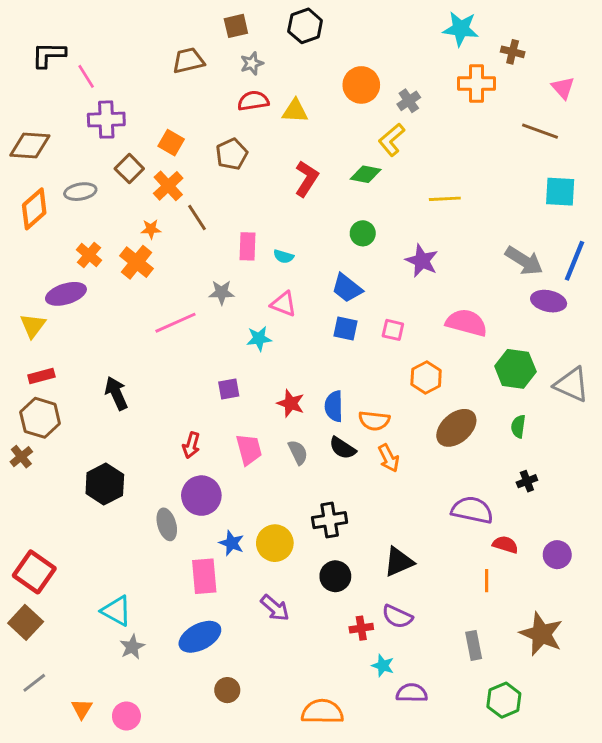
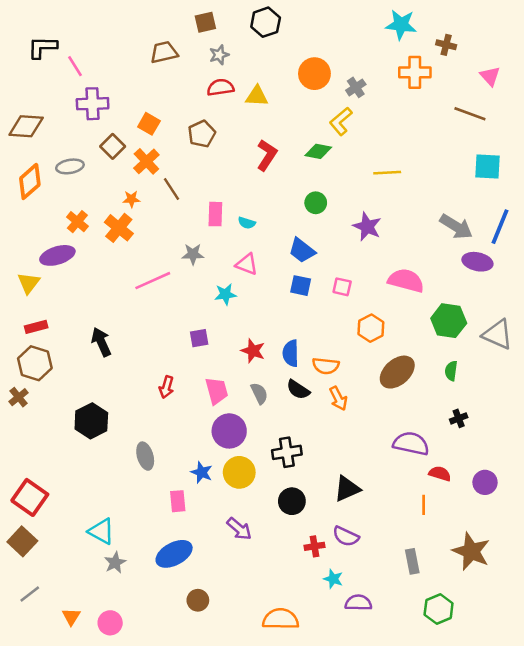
purple circle: (201, 496) -> (229, 431), moved
pink rectangle: (204, 576) -> (178, 501), size x0.7

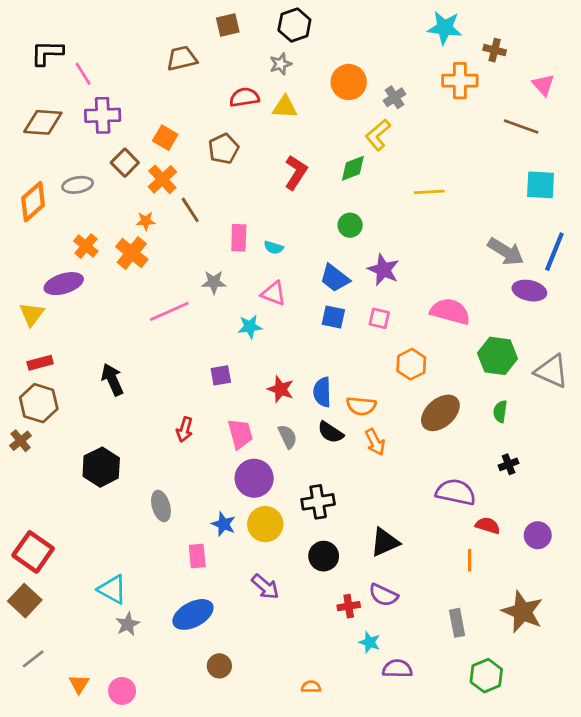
gray star: (219, 55) -> (281, 64), moved
brown diamond: (26, 126) -> (43, 122), moved
green diamond: (318, 151) -> (353, 168), turned -32
purple star: (367, 227) -> (383, 270), moved
orange semicircle: (281, 619) -> (311, 687), size x0.5

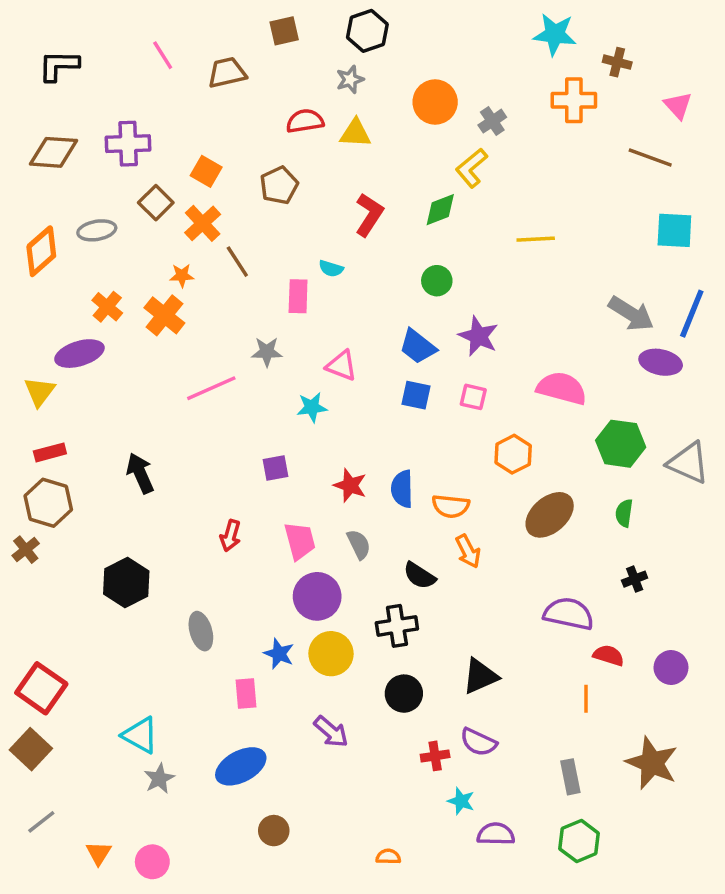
pink line: (83, 74) -> (163, 55), moved
cyan semicircle: (274, 247) -> (331, 269), moved
black semicircle: (331, 432) -> (419, 576), moved
green hexagon: (486, 676) -> (579, 841), moved

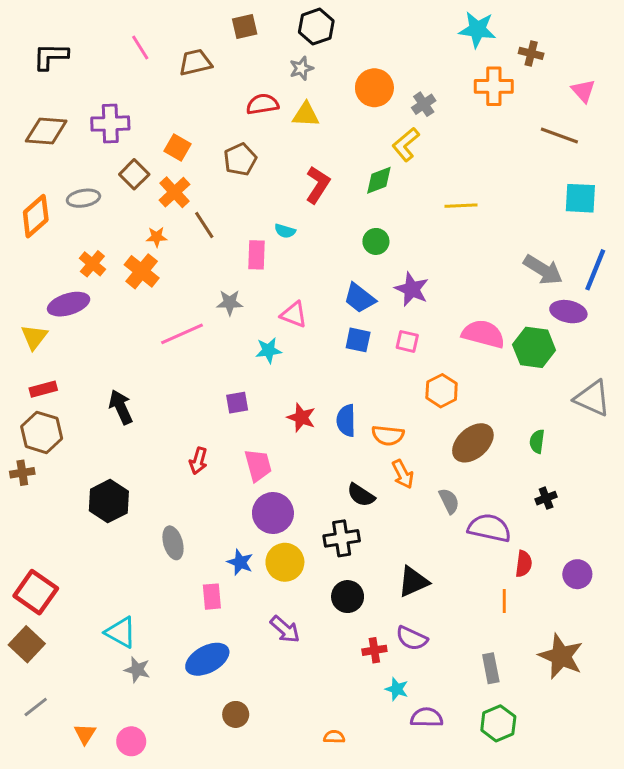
green hexagon: (621, 444) -> (534, 347), moved
gray semicircle: (359, 544) -> (449, 501), moved
brown cross: (26, 550) -> (22, 473), turned 30
red semicircle: (609, 655) -> (524, 564), turned 80
gray star: (159, 779) -> (137, 670), turned -30

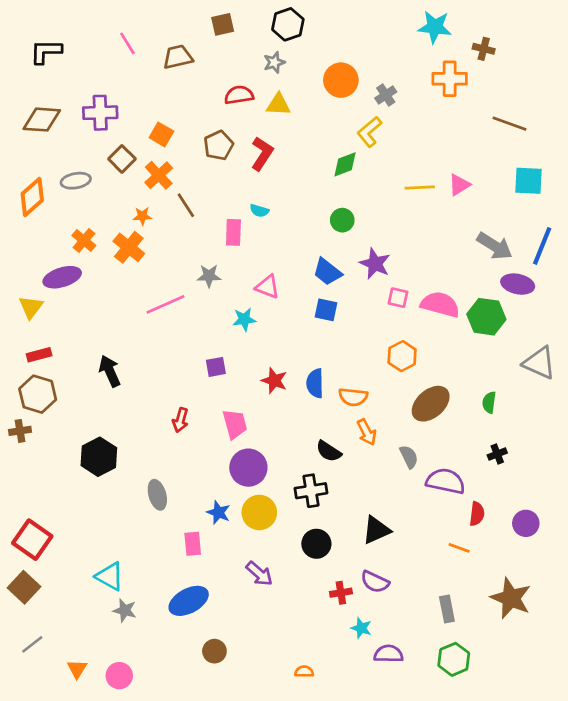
pink triangle: (583, 91) -> (459, 185), moved, turned 40
red L-shape: (318, 185) -> (262, 154), moved
pink square: (407, 341) -> (398, 298), moved
orange line: (504, 601) -> (459, 548), turned -70

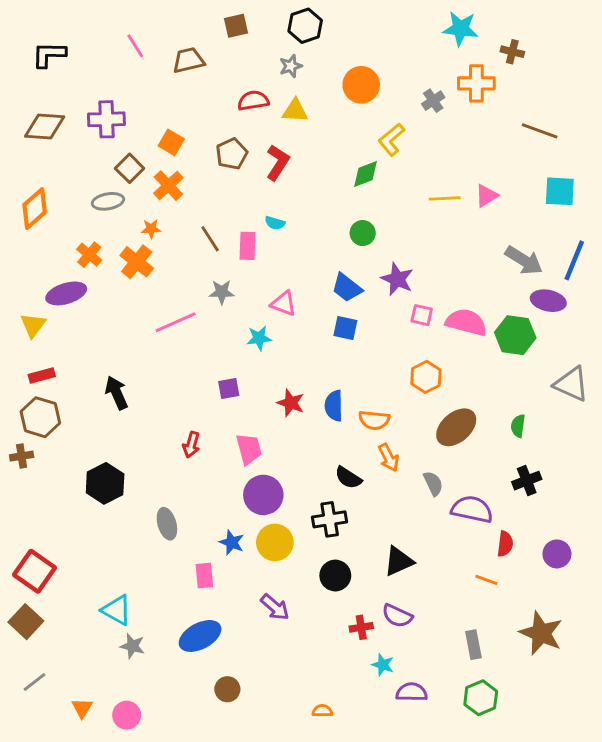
gray cross: (386, 95) -> (433, 101), moved
gray ellipse: (76, 181) -> (108, 201), moved
brown line: (186, 205) -> (210, 239), moved
black cross: (497, 454) -> (527, 481), size x1.4

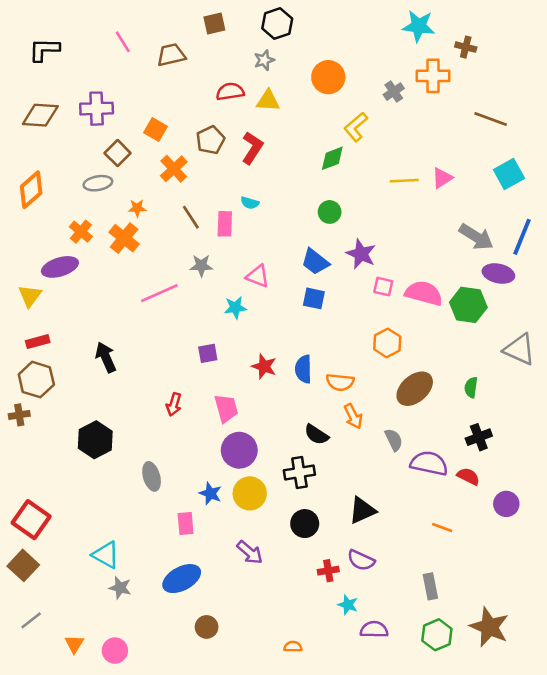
orange cross: (168, 186) -> (174, 169), moved
cyan square: (560, 191) -> (509, 174), turned -32
red semicircle: (505, 544) -> (468, 476), moved, turned -70
brown star: (541, 633) -> (489, 627), moved

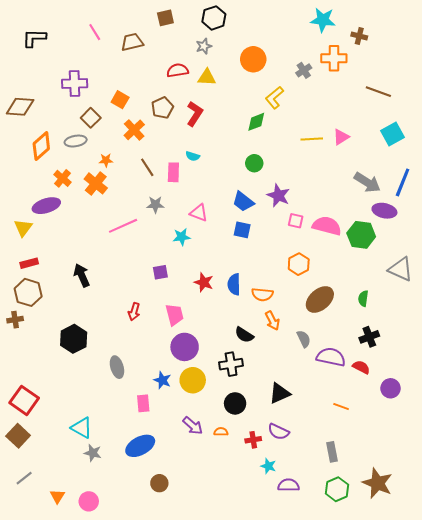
brown diamond: (40, 115) -> (20, 107), moved
orange diamond: (31, 190) -> (41, 146), moved
orange semicircle: (293, 647) -> (221, 432), moved

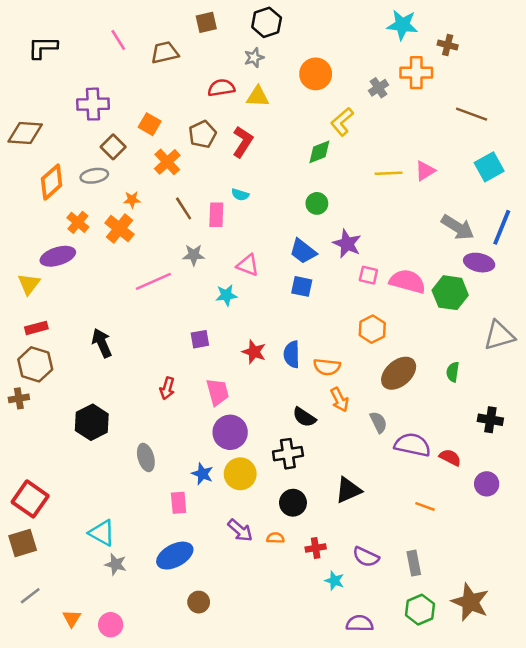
gray triangle: (401, 269) -> (499, 335), turned -40
black cross: (369, 337) -> (490, 420), moved, turned 30
purple semicircle: (278, 432) -> (366, 557), moved
brown square: (18, 436) -> (23, 543), turned 30
purple semicircle: (289, 485) -> (360, 623), moved

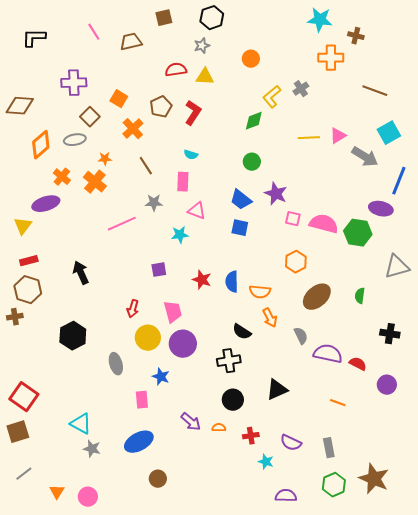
orange circle: (316, 74) -> (251, 59), size x0.7
gray cross: (378, 88) -> (301, 89), moved
pink rectangle: (216, 215) -> (183, 182), moved
gray arrow: (458, 227) -> (365, 157), moved
yellow circle: (240, 474) -> (148, 338), moved

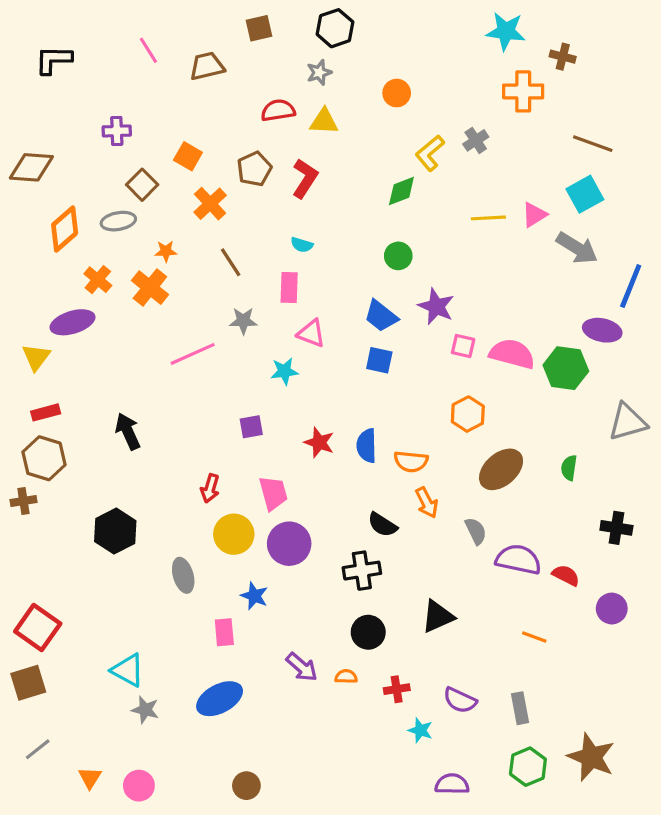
purple cross: (74, 83) -> (117, 131), size x0.7
cyan square: (389, 133) -> (585, 194), moved
brown circle: (158, 479) -> (246, 786), moved

